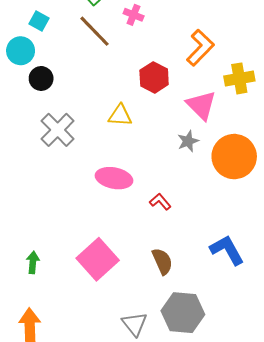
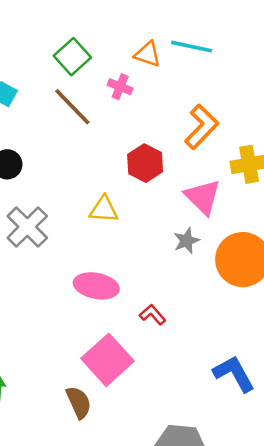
pink square: (98, 259) -> (108, 360), moved
brown semicircle: (162, 261) -> (79, 402), moved

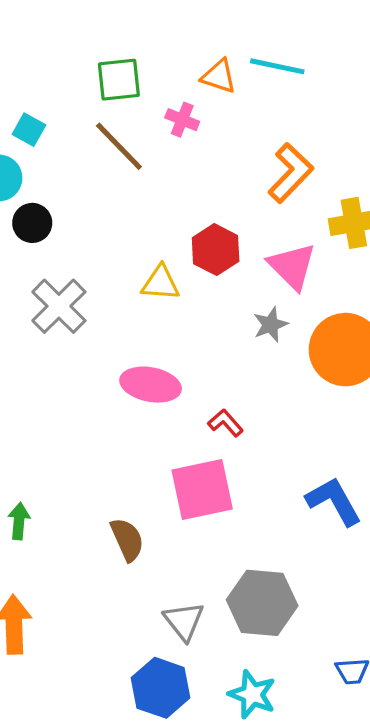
green square: (72, 57) -> (119, 80), turned 36
red hexagon: (145, 163) -> (216, 250), moved
pink square: (108, 360) -> (202, 490), moved, turned 30

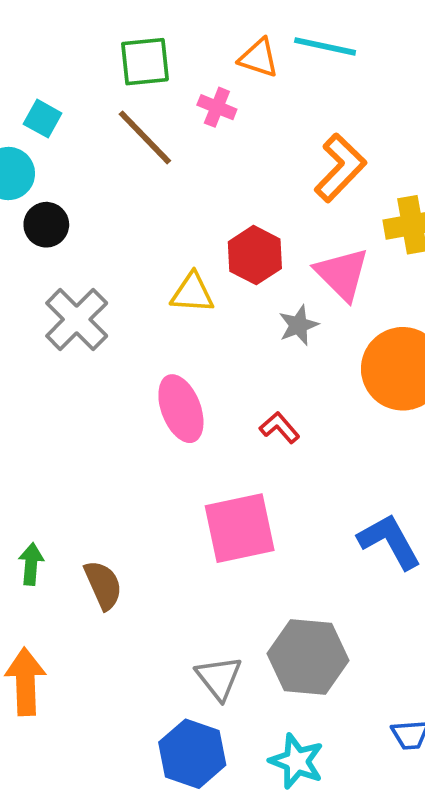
gray star: (271, 325) -> (298, 325), moved
pink ellipse: (151, 385) -> (181, 409), turned 58
red L-shape: (226, 423) -> (280, 428), moved
brown semicircle: (127, 539) -> (103, 585), moved

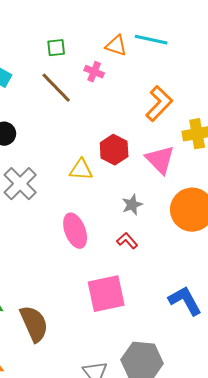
green square: (145, 62) -> (56, 48), size x0.7
gray star: (298, 325) -> (132, 205), moved
brown semicircle: (103, 585) -> (34, 324), size x1.4

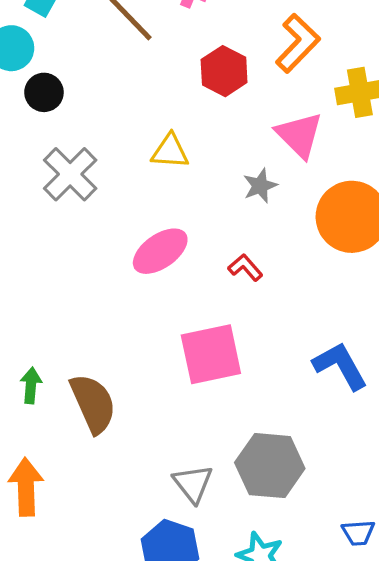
red hexagon: (114, 150) -> (224, 71), moved
gray star: (132, 205) -> (260, 186), moved
pink ellipse: (75, 231) -> (160, 251), turned 76

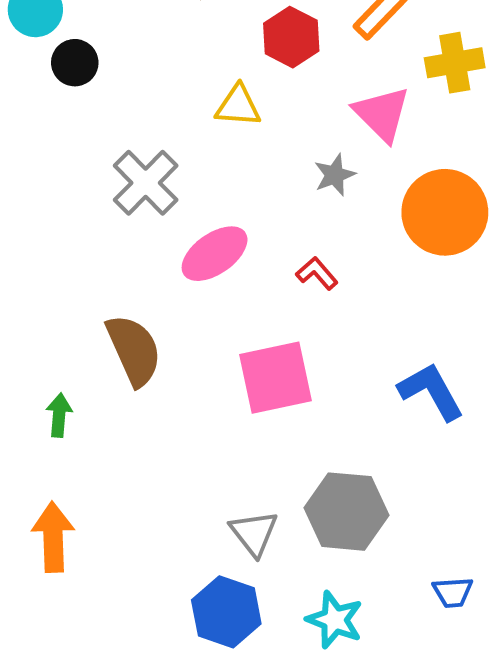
yellow triangle: (170, 151) -> (238, 106), moved
gray cross: (70, 174) -> (146, 183), moved
brown semicircle: (93, 403) -> (134, 350), moved

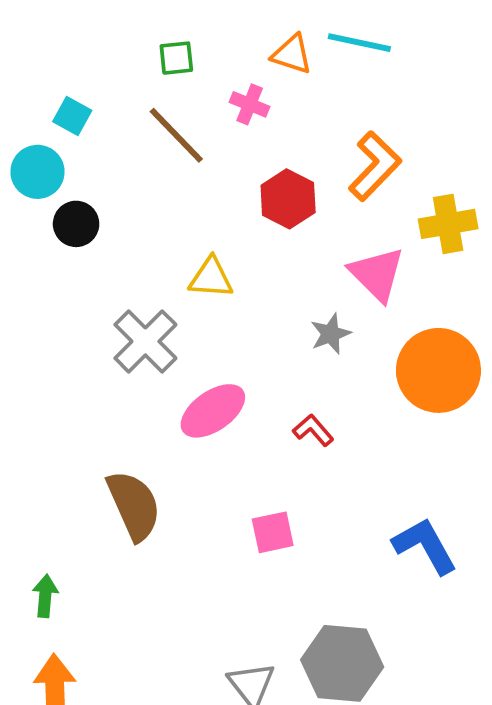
yellow triangle: (238, 106) -> (211, 278), moved
pink square: (276, 378) -> (273, 532), size x0.6
green arrow: (59, 415) -> (45, 596), moved

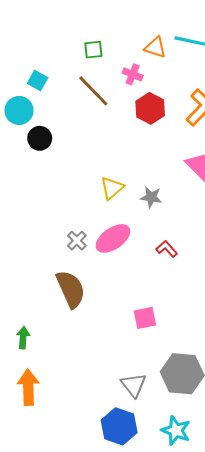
red hexagon: (288, 199) -> (150, 108), moved
yellow triangle: (211, 278) -> (112, 188), moved, turned -45
gray star: (331, 334) -> (151, 197), moved, turned 30
gray cross: (145, 341) -> (77, 241), moved, size x0.6
pink square: (273, 532) -> (145, 318), moved

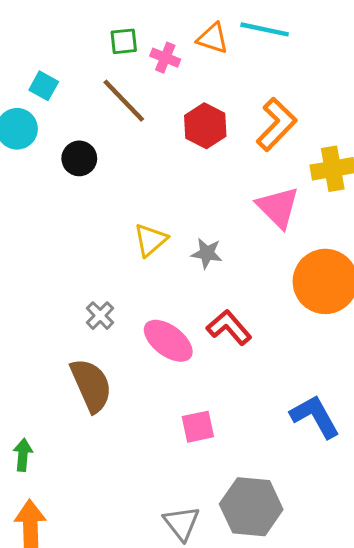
pink cross: (133, 74) -> (165, 58), moved
black circle: (40, 138) -> (79, 158), moved
pink ellipse: (113, 238) -> (168, 341), moved, turned 72
red L-shape: (167, 249) -> (229, 327), size x1.4

